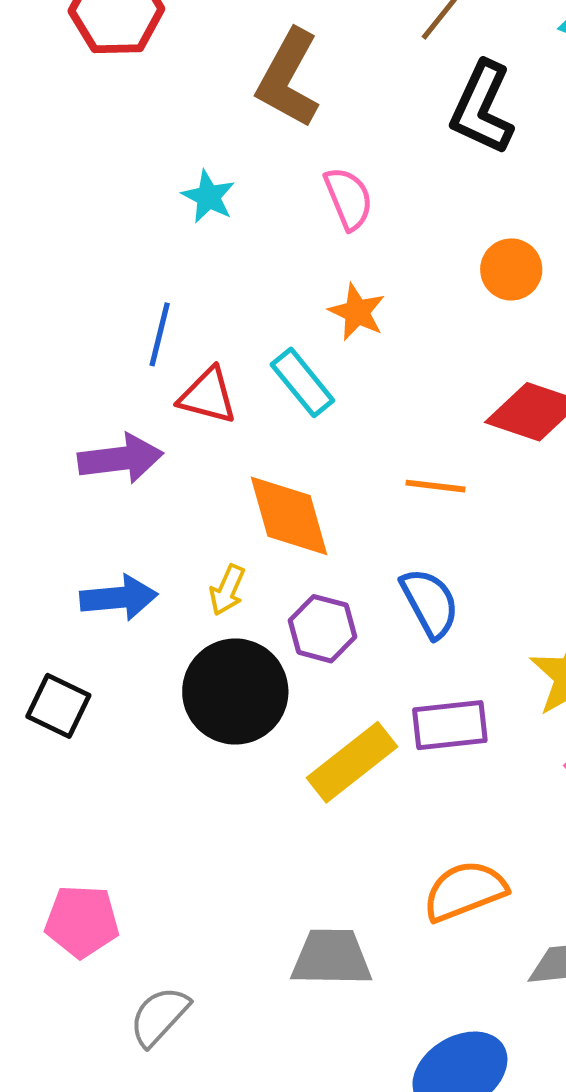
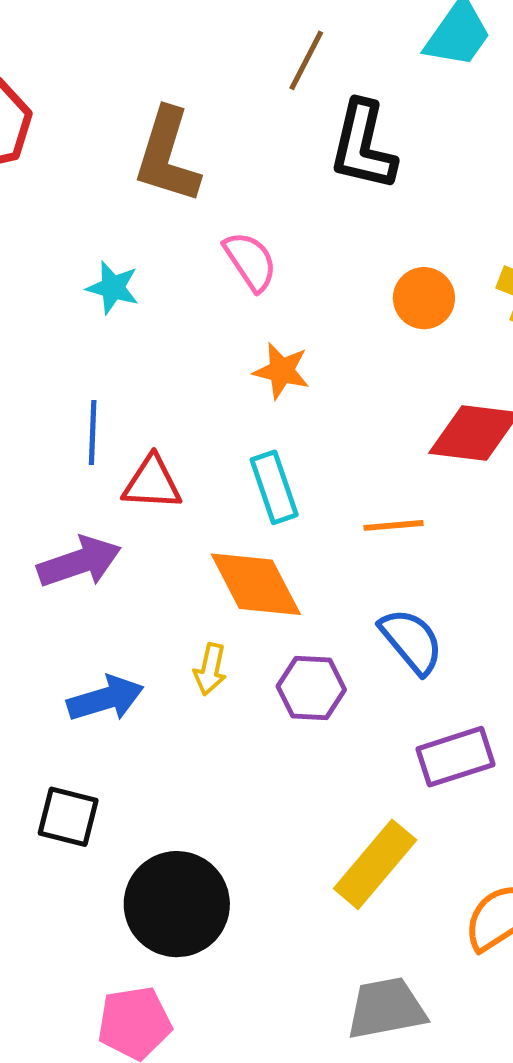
cyan rectangle: (302, 382) -> (274, 487), moved, turned 32
black circle: (235, 692) -> (177, 904), moved
yellow rectangle: (352, 762) -> (375, 864), moved

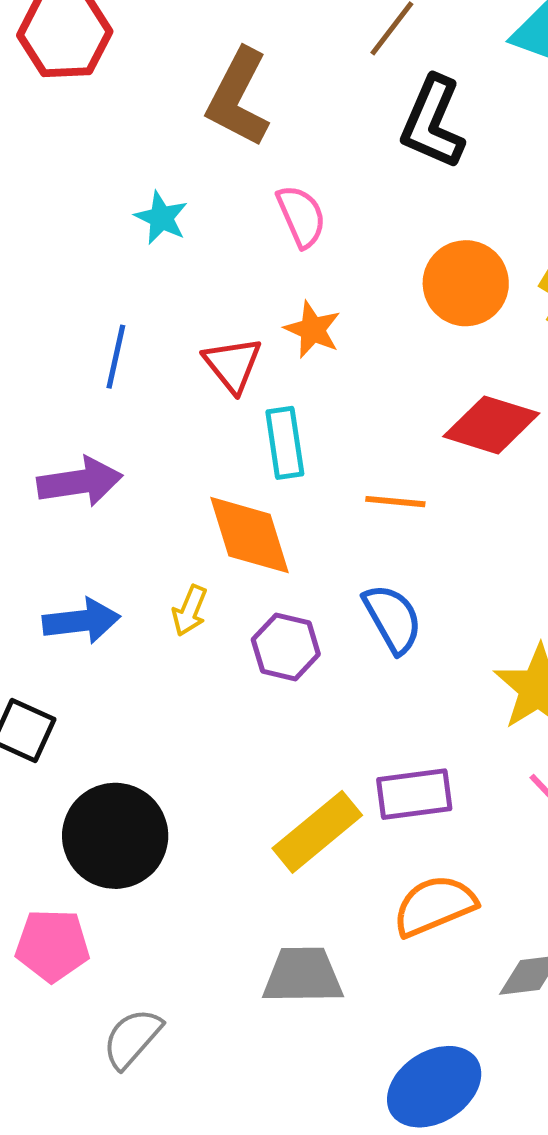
orange circle: (424, 298) -> (466, 283), size x1.4
red triangle: (152, 483) -> (233, 365), moved, turned 38
purple rectangle: (456, 757) -> (414, 794), moved

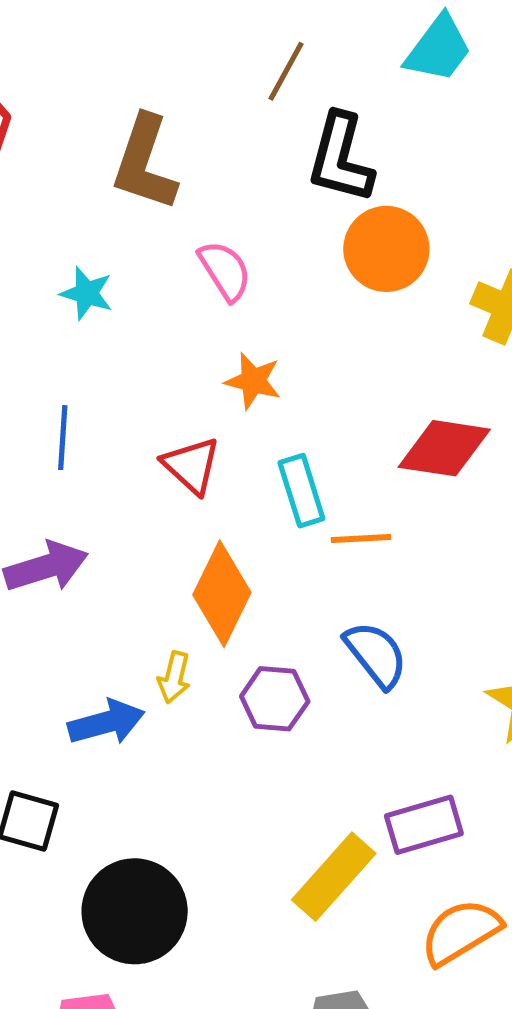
orange circle: (466, 283) -> (386, 249), moved
red triangle: (233, 365) -> (191, 465), moved
cyan rectangle: (285, 443) -> (301, 491), moved
orange diamond: (250, 535) -> (222, 594), turned 52
blue arrow: (81, 621) -> (106, 722), moved

